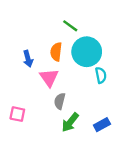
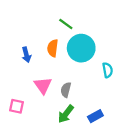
cyan semicircle: (101, 75) -> (108, 70), moved
pink triangle: (49, 78) -> (43, 85), moved
gray semicircle: (60, 101) -> (66, 90), moved

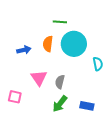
green line: (66, 24) -> (60, 22), turned -32
blue arrow: (26, 55) -> (24, 50), turned -88
blue rectangle: (95, 116) -> (87, 106), turned 40

